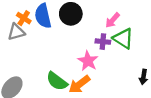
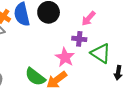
green triangle: (123, 38) -> (101, 53), moved

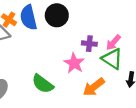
pink arrow: (88, 18) -> (113, 42), moved
orange arrow: (57, 80) -> (94, 87), moved

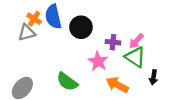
black circle: (57, 15) -> (81, 27), moved
orange arrow: (94, 87) -> (117, 85), turned 65

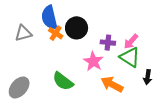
orange cross: (34, 19) -> (56, 33), moved

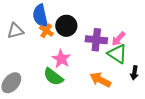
purple cross: (108, 43) -> (96, 40), size x1.5
pink star: (93, 61) -> (61, 59), moved

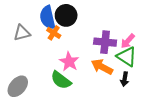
black circle: (66, 26) -> (66, 15), moved
black arrow: (134, 73) -> (125, 79), moved
orange arrow: (100, 80) -> (102, 67), moved

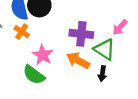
orange cross: (54, 33) -> (22, 32), moved
pink arrow: (128, 41) -> (120, 27), moved

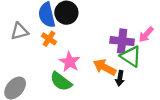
purple cross: (81, 34) -> (122, 41), moved
black arrow: (102, 74) -> (120, 78), moved

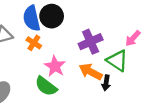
purple cross: (122, 41) -> (91, 42), moved, turned -30

